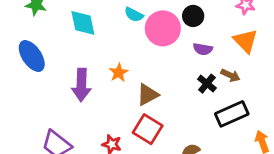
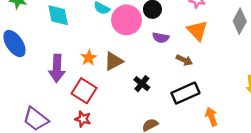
black cross: (207, 84) -> (142, 84), moved
brown triangle: (148, 95) -> (114, 61), moved
red square: (148, 129) -> (84, 91), moved

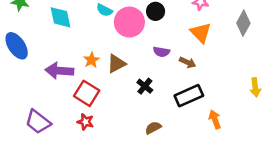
purple semicircle: (161, 38) -> (161, 52), moved
purple arrow: (57, 68) -> (59, 71), turned 92

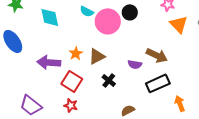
orange triangle: (201, 33) -> (179, 24), moved
purple semicircle: (161, 52) -> (135, 64), moved
brown arrow: (188, 62) -> (157, 55), size x1.5
black cross: (145, 86) -> (109, 80), moved

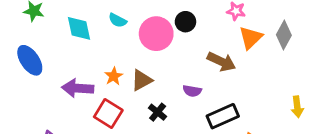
cyan semicircle: (87, 11) -> (118, 20), moved
orange triangle: (179, 24) -> (251, 38), turned 30
brown arrow: (157, 55) -> (221, 62), moved

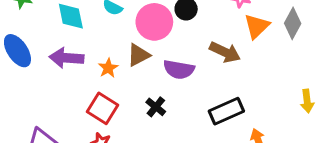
brown triangle: (142, 80) -> (138, 55), moved
purple arrow: (78, 88) -> (66, 58), moved
purple semicircle: (192, 91) -> (179, 69), moved, size x1.5

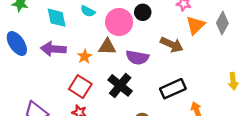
brown triangle: (138, 55) -> (107, 47), turned 30
black cross: (156, 107) -> (120, 85), size x1.6

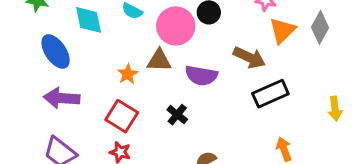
blue ellipse: (17, 44) -> (56, 51), moved
purple arrow: (53, 49) -> (62, 98), moved
black cross: (120, 85) -> (177, 115), size x0.6
black rectangle: (173, 89) -> (270, 94), moved

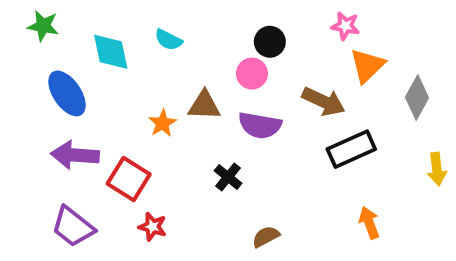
pink circle: (176, 26) -> (252, 74), moved, size x0.6
gray diamond: (320, 27) -> (417, 97), moved
red square: (122, 116) -> (129, 179), moved

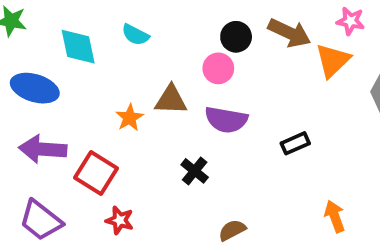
pink star: (345, 26) -> (350, 21), moved
blue ellipse: (67, 93) -> (35, 88), turned -39
brown arrow: (324, 101) -> (289, 33), moved
black rectangle: (351, 149) -> (295, 143), moved, size x0.6

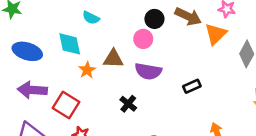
cyan diamond: (78, 47) -> (70, 44), moved

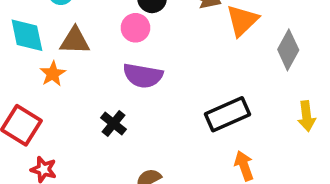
brown triangle: (113, 59) -> (75, 41), moved
black rectangle: (192, 86) -> (227, 114), moved, size x1.6

